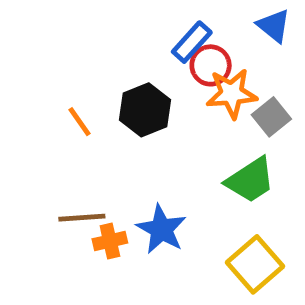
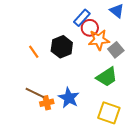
brown line: (82, 218) -> (35, 93), turned 30
yellow square: (255, 264) -> (109, 113), turned -30

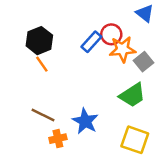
blue rectangle: (82, 18) -> (91, 42), moved
black hexagon: (62, 47) -> (39, 41), moved
orange cross: (47, 103) -> (58, 139), moved

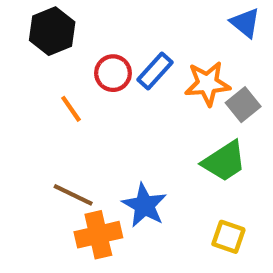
red circle: (111, 34) -> (113, 73), moved
black hexagon: (39, 41) -> (52, 31), moved
orange cross: (58, 139) -> (98, 235), size x1.5
yellow square: (135, 140) -> (228, 237), size x0.7

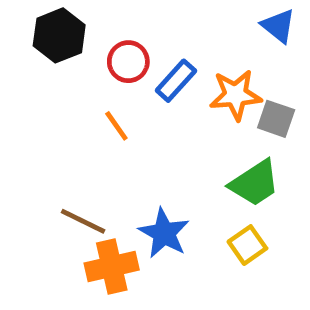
red circle: (113, 73) -> (128, 62), moved
gray square: (243, 105) -> (276, 119), turned -32
orange line: (71, 109) -> (116, 126), moved
yellow square: (228, 237) -> (247, 245), moved, turned 36

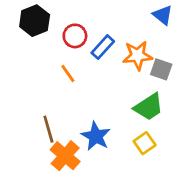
brown line: (83, 221) -> (48, 129), turned 48
orange cross: (112, 266) -> (65, 156), turned -36

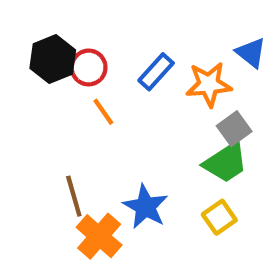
blue triangle: (163, 15) -> (251, 53), moved
black hexagon: (35, 21) -> (53, 59), moved
red circle: (75, 36) -> (89, 67), moved
gray square: (161, 69) -> (234, 129), moved, turned 35

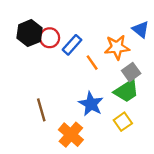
blue rectangle: (156, 72) -> (72, 45), moved
orange line: (103, 112) -> (92, 63), moved
blue star: (146, 207) -> (91, 104), moved
orange cross: (99, 236) -> (71, 135), moved

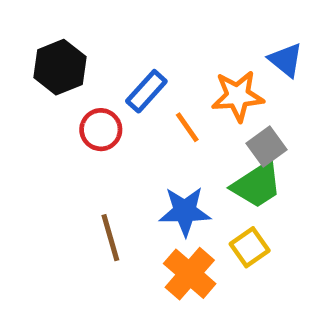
red circle: (50, 38) -> (101, 130), moved
blue star: (91, 104) -> (185, 211), turned -30
brown line: (41, 110) -> (110, 238), moved
orange cross: (71, 135) -> (190, 274), moved

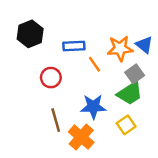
blue triangle: (286, 60) -> (144, 45), moved
blue rectangle: (146, 91) -> (74, 46), turned 45
red circle: (101, 130) -> (51, 78), moved
orange cross: (190, 274) -> (81, 137), moved

